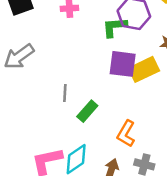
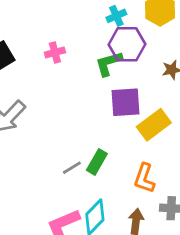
yellow rectangle: (144, 69) -> (154, 125), moved
gray line: (65, 93) -> (72, 168), moved, turned 66

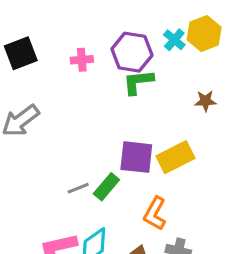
cyan cross: (116, 16) -> (174, 40), moved, turned -36
purple hexagon: (127, 44) -> (132, 52), moved
purple square: (125, 102) -> (136, 157), moved

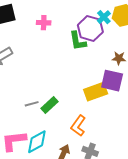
purple hexagon: (132, 52) -> (90, 28), moved
green L-shape: (138, 82) -> (78, 41), turned -100
purple square: (136, 157) -> (112, 81), moved

